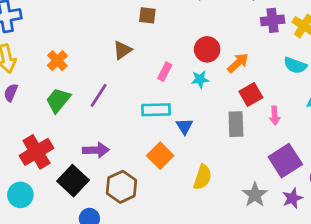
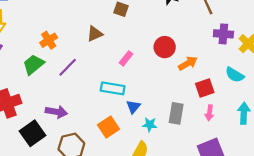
orange cross: (57, 61) -> (49, 40), moved
cyan star: (200, 79) -> (150, 125), moved
red square: (251, 94) -> (205, 88), moved

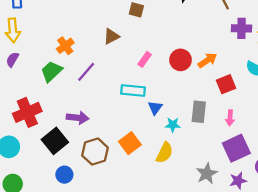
red circle: (165, 47) -> (181, 60), moved
pink arrow: (209, 113) -> (230, 118), moved
orange square: (108, 127) -> (130, 143), moved

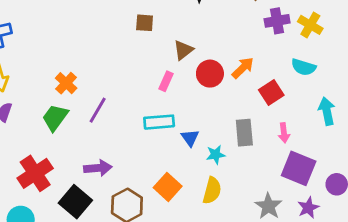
brown triangle: (111, 36) -> (183, 50), moved
purple square: (236, 148) -> (299, 168), turned -32

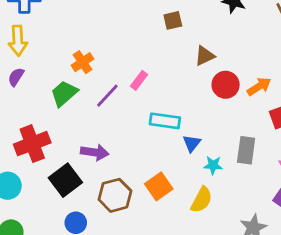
brown square: (145, 23) -> (173, 20), turned -30
pink rectangle: (166, 81) -> (139, 80), moved

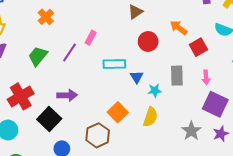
orange cross: (83, 62) -> (46, 17), moved
red circle: (226, 85) -> (148, 41), moved
orange arrow: (259, 86) -> (179, 28), turned -102
brown hexagon: (115, 195) -> (98, 135), moved

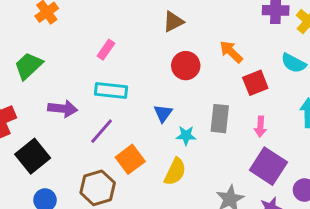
purple line: (70, 53) -> (102, 131), moved
cyan rectangle: (114, 64) -> (111, 90), moved
purple arrow: (67, 95) -> (63, 109), moved

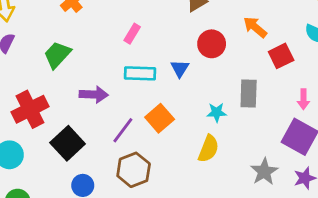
blue triangle: (163, 113) -> (180, 68), moved
pink arrow: (260, 127) -> (303, 99), moved
purple line: (102, 131) -> (123, 130), moved
orange square: (130, 159) -> (160, 118), moved

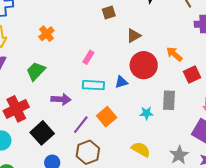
red circle: (212, 44) -> (144, 65), size x1.4
blue triangle: (180, 68) -> (121, 82), turned 40
yellow semicircle: (208, 149) -> (141, 149), moved, turned -84

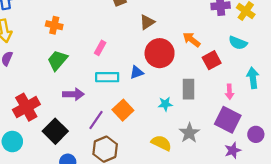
orange cross: (46, 34) -> (54, 25), turned -35
green trapezoid: (36, 71) -> (57, 60), moved
gray star: (179, 155) -> (189, 133), moved

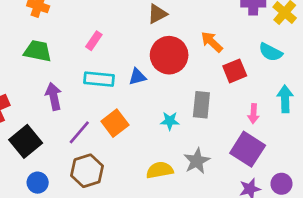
green trapezoid: (57, 60) -> (38, 51), turned 55
purple arrow: (73, 94) -> (54, 96), turned -108
purple circle: (256, 134) -> (281, 184), moved
yellow semicircle: (161, 143) -> (160, 170), turned -42

